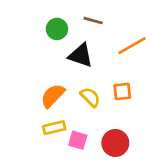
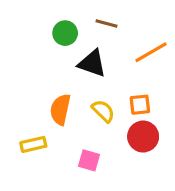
orange semicircle: (53, 96) -> (60, 109), turned -32
yellow rectangle: (54, 128) -> (33, 144), moved
red circle: (115, 143) -> (143, 137), moved

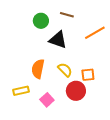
orange square: (140, 105) -> (88, 75), moved
red circle: (143, 137) -> (76, 91), moved
pink square: (89, 160) -> (47, 100), moved, turned 32

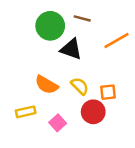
green circle: (41, 21) -> (50, 26), size x1.5
orange semicircle: (38, 69) -> (47, 85), turned -72

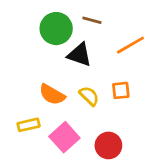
orange square: (108, 92) -> (121, 90), moved
red circle: (93, 112) -> (108, 145), moved
pink square: (58, 123) -> (64, 137), size x1.5

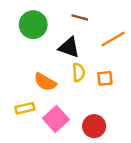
green circle: (56, 29) -> (33, 25), moved
yellow semicircle: (89, 96) -> (79, 72), moved, turned 42

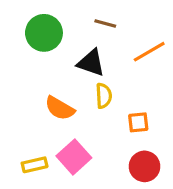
orange square: (105, 78) -> (138, 122), moved
yellow rectangle: (25, 108) -> (35, 165), moved
red circle: (94, 126) -> (145, 166), moved

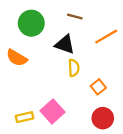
orange semicircle: (60, 108) -> (17, 58), moved
orange square: (138, 122) -> (98, 87), turned -32

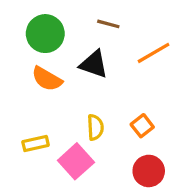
orange semicircle: (17, 58) -> (47, 79), moved
yellow semicircle: (74, 68) -> (95, 127), moved
yellow rectangle: (25, 117) -> (36, 144), moved

